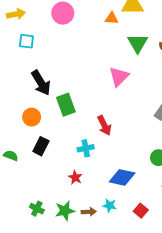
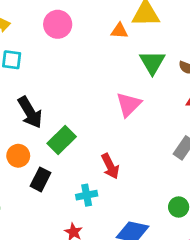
green rectangle: (66, 105) -> (62, 140), turned 65
black rectangle: (41, 146) -> (41, 179), moved

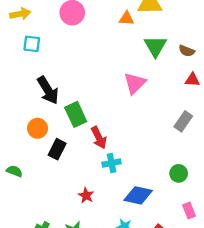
green rectangle: (62, 140) -> (76, 114), turned -70
red arrow: (110, 166) -> (99, 138), moved
cyan cross: (87, 195) -> (112, 163), moved

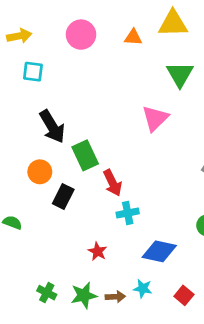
orange triangle: (127, 18) -> (133, 37), moved

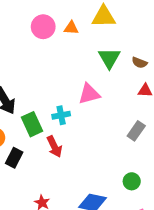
pink circle: (81, 35) -> (43, 27), moved
pink triangle: (155, 118) -> (89, 94), turned 30
cyan cross: (128, 213) -> (61, 115), moved

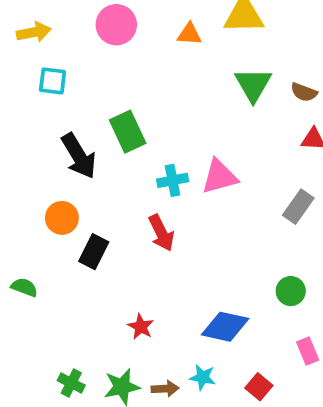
pink circle: (43, 27) -> (116, 25), moved
pink triangle: (89, 94) -> (219, 177), moved
green rectangle: (32, 124) -> (128, 132), moved

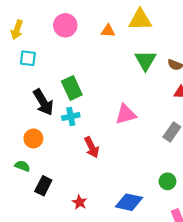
yellow arrow: (34, 32) -> (17, 30), turned 120
cyan cross: (173, 180) -> (71, 117), moved
black rectangle: (94, 252) -> (43, 186), moved
green semicircle: (24, 287) -> (22, 166), moved

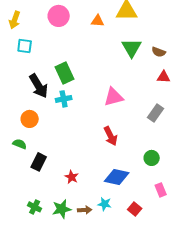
red arrow: (92, 147) -> (111, 136), moved

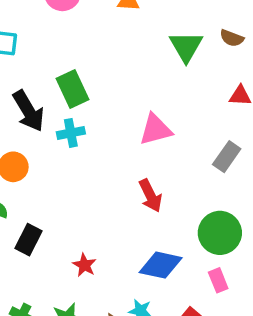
brown semicircle: (159, 52) -> (232, 38), moved
green circle: (152, 158) -> (220, 233), size x1.6
pink rectangle: (161, 190) -> (218, 280), moved

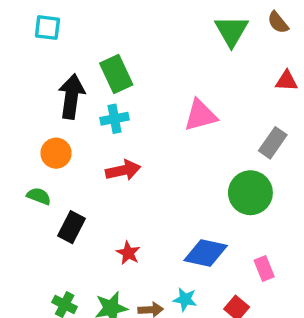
brown semicircle: (232, 38) -> (278, 22), turned 30
black arrow: (29, 111) -> (71, 96), turned -141
red arrow: (150, 196) -> (123, 170), moved, turned -76
green circle: (220, 233) -> (250, 193), moved

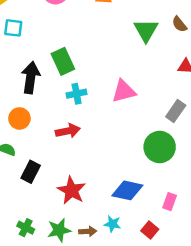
cyan cross: (114, 119) -> (77, 94), moved
red star: (128, 253) -> (72, 190), size x1.6
pink rectangle: (264, 268) -> (170, 202), turned 42

